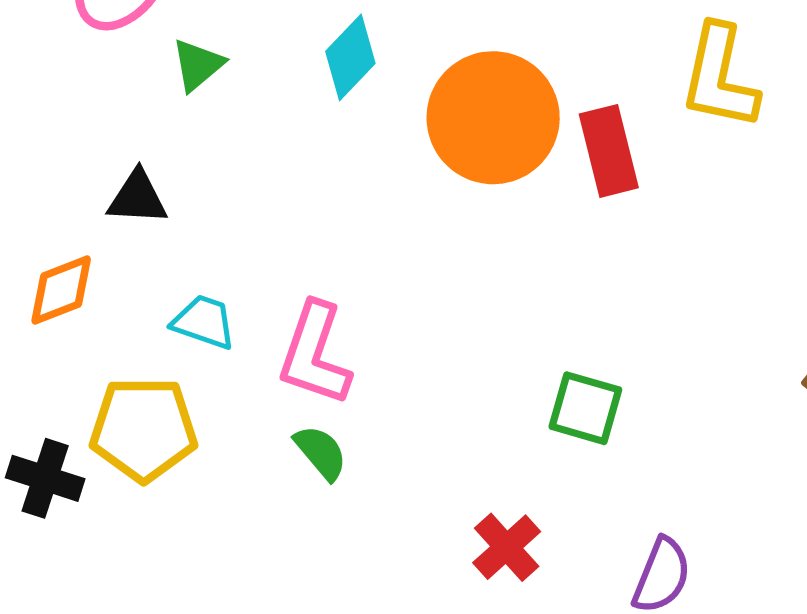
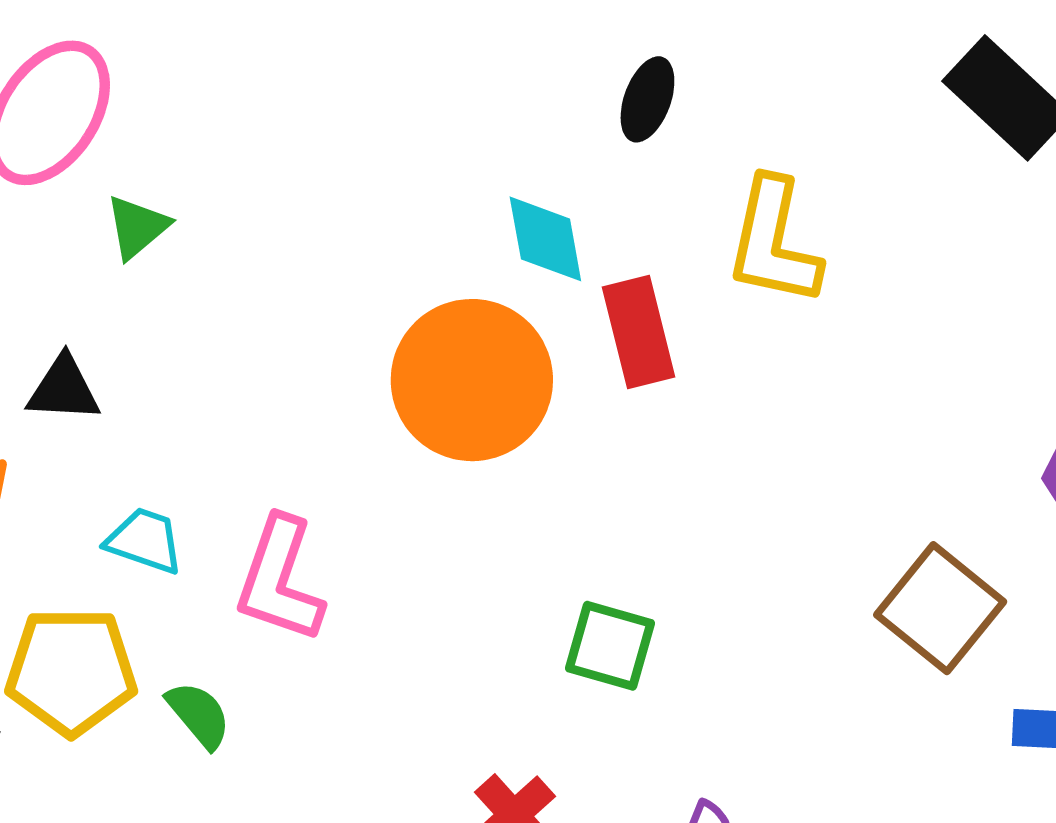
cyan diamond: (350, 57) -> (545, 239), moved, turned -54
orange circle: (493, 118) -> (472, 380), moved
green semicircle: (321, 452) -> (199, 715), moved

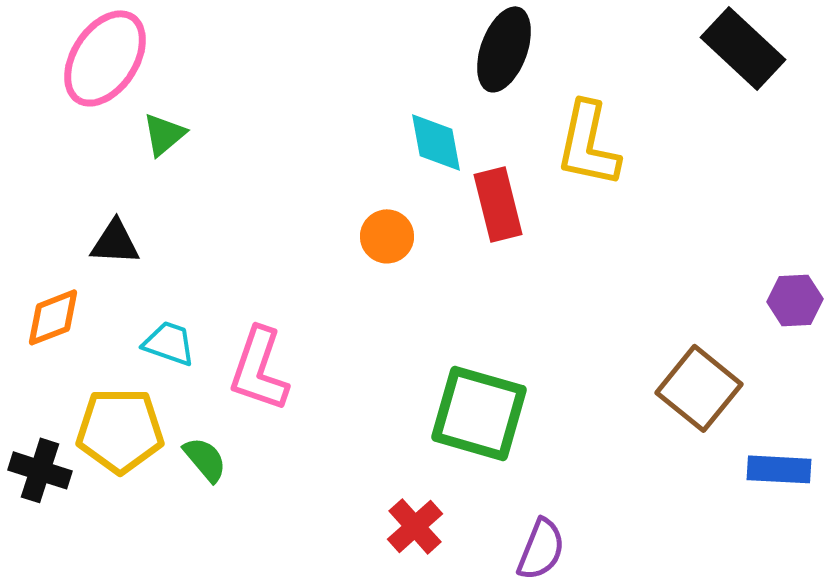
black ellipse: (647, 99) -> (504, 49), size x1.5
orange circle: (472, 380) -> (387, 236), size x0.5
green square: (610, 646) -> (479, 413), size x1.6

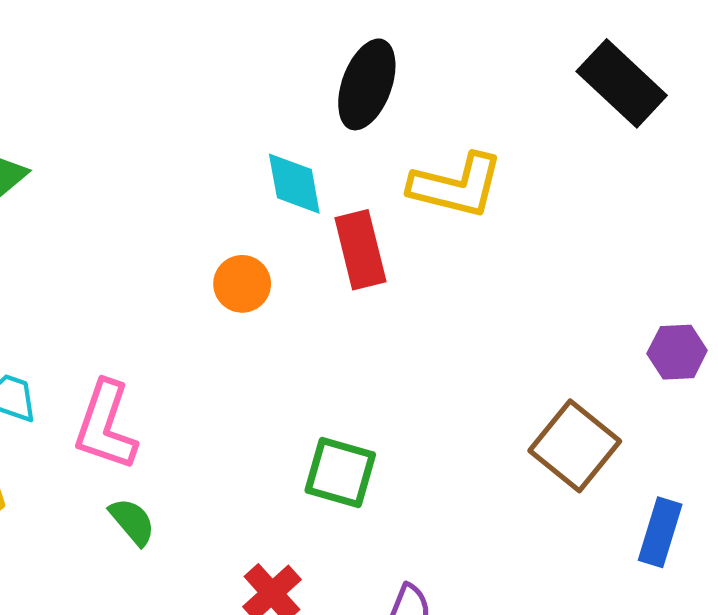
yellow L-shape: (588, 144) -> (456, 186), turned -88
green square: (479, 413) -> (340, 473), size x0.7
green semicircle: (205, 459) -> (132, 522), moved
blue rectangle: (779, 469) -> (660, 532), turned -76

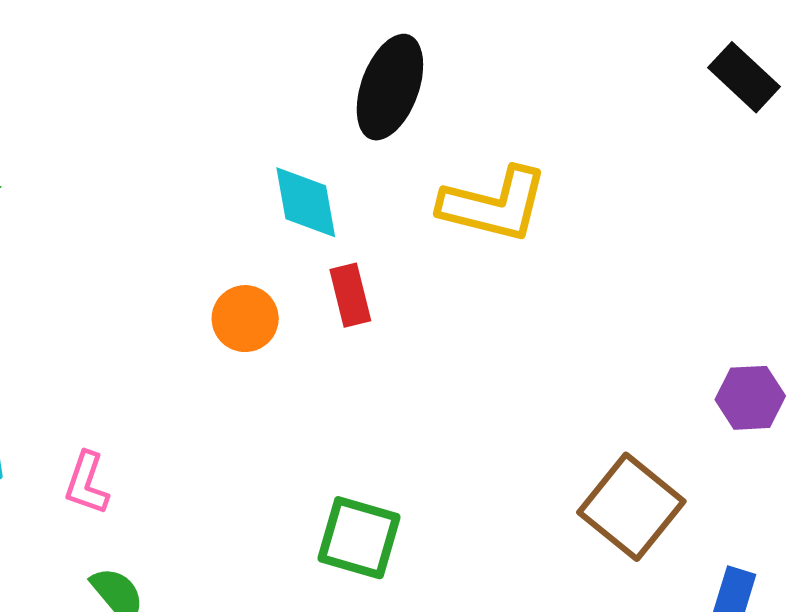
black rectangle: (622, 83) -> (744, 77), moved, size x0.7
red rectangle: (360, 250) -> (350, 295), moved, size x0.7
pink L-shape: (106, 426) -> (87, 483), size x0.6

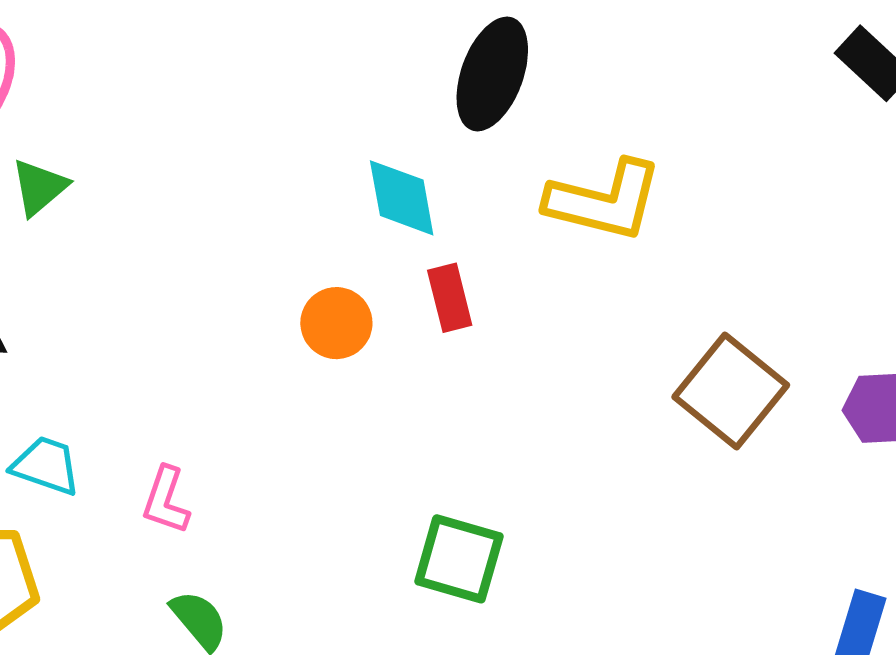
brown square: (631, 507) -> (731, 391), moved

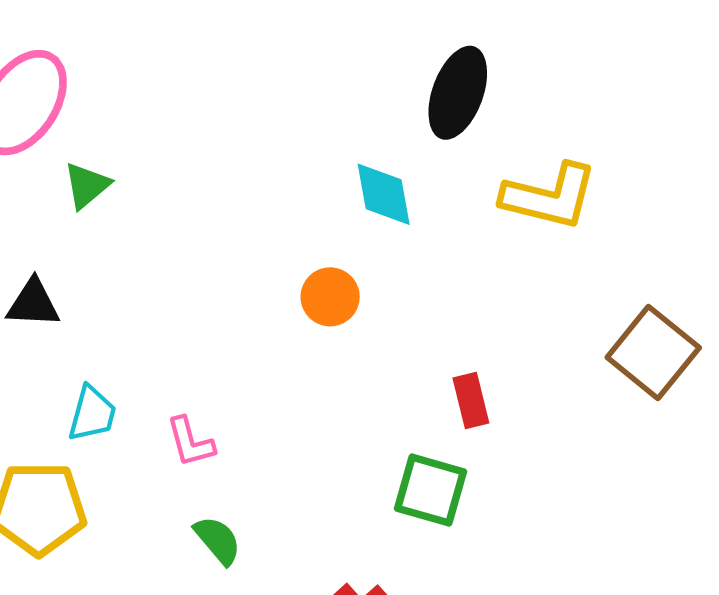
red rectangle: (450, 298) -> (471, 401), moved
cyan trapezoid: (46, 466) -> (92, 414), turned 86
pink L-shape: (166, 500) -> (190, 442), turned -34

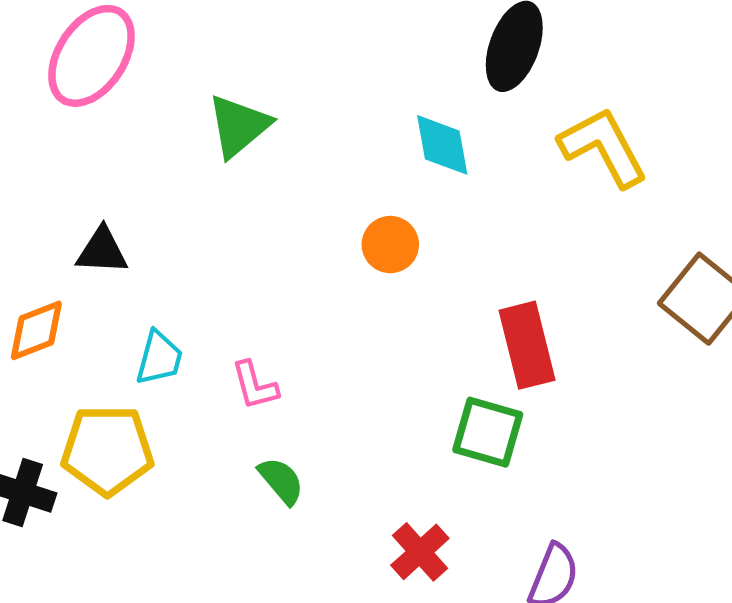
green triangle: (87, 186) -> (239, 126), moved, size x1.4
yellow L-shape: (549, 196) -> (603, 147), turned -132
red rectangle: (471, 401) -> (527, 345), size x1.6

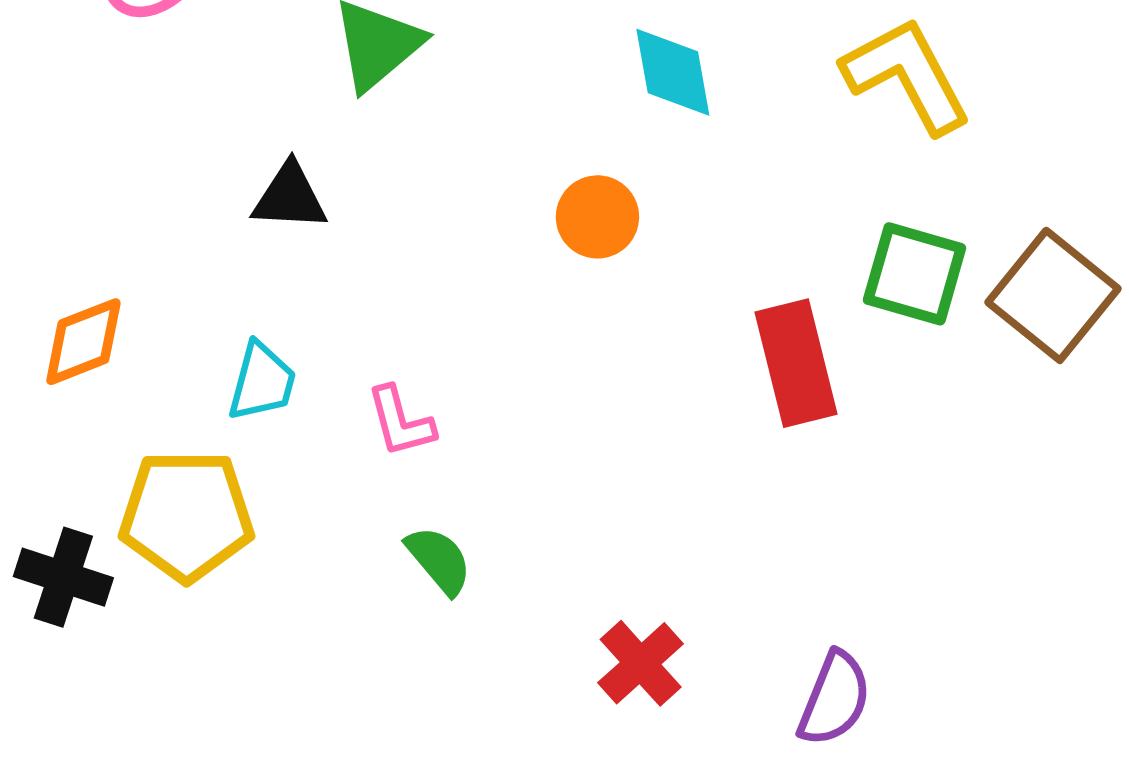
black triangle: (102, 251) -> (290, 197), moved
green square: (488, 432) -> (915, 274), moved

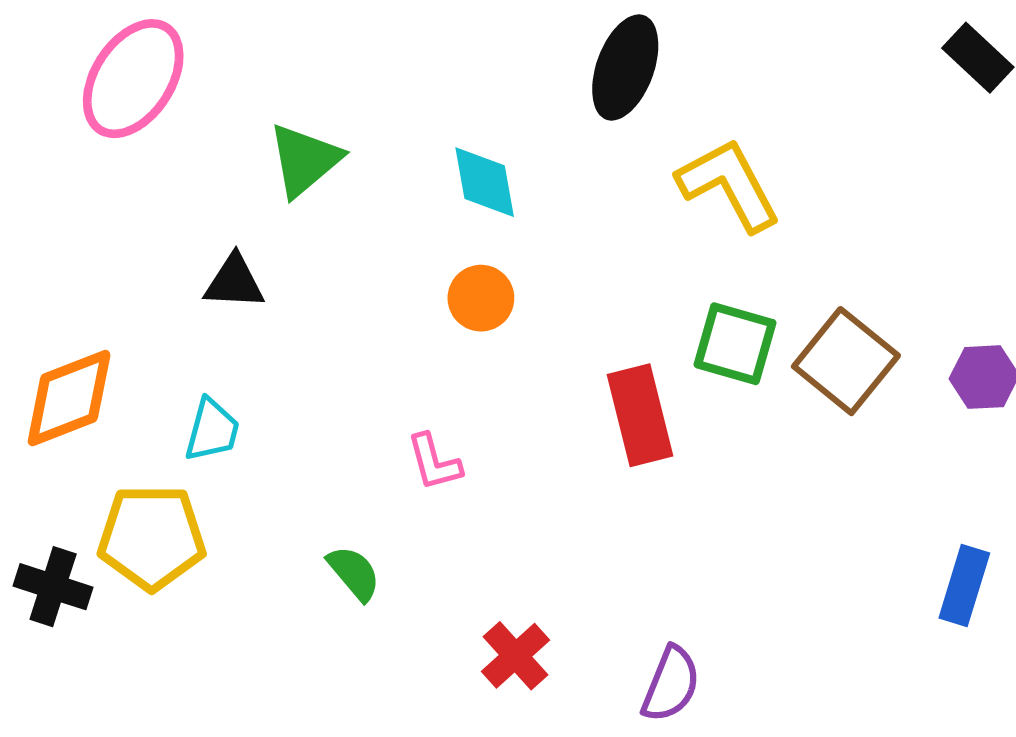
cyan diamond: (673, 72) -> (485, 182), moved
orange diamond: (83, 342) -> (69, 398), size x1.4
pink L-shape: (400, 422) -> (434, 462), moved

